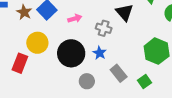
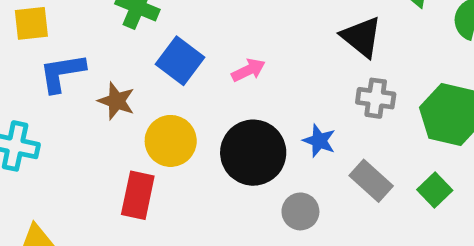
brown star: (24, 12) -> (116, 101), moved
gray cross: (104, 28) -> (376, 98), moved

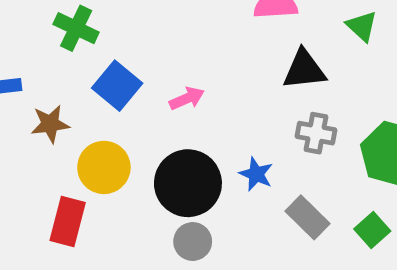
black triangle: (361, 37) -> (304, 70), turned -48
brown star: (116, 101) -> (50, 124), turned -30
gray circle: (300, 211) -> (193, 241), moved

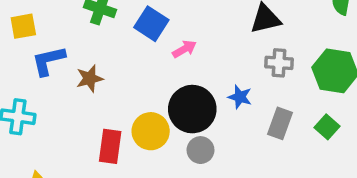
blue square: (117, 86) -> (151, 24), moved
yellow circle: (104, 167) -> (151, 131), moved
gray rectangle: (307, 217) -> (280, 123), turned 72

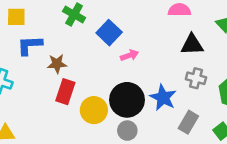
blue star: (240, 97) -> (163, 98), size x1.5
red rectangle: (110, 146) -> (65, 92), moved

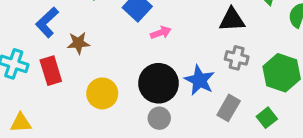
blue L-shape: (30, 45) -> (47, 22), turned -40
red rectangle: (65, 92) -> (51, 71), moved, turned -35
yellow circle: (94, 110) -> (102, 93), moved

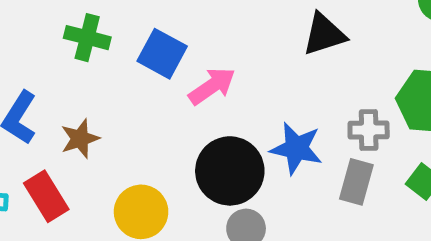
pink arrow: (161, 33) -> (212, 86), size x1.4
gray cross: (237, 58) -> (369, 130), moved

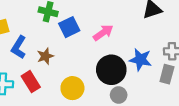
blue square: (162, 54) -> (69, 27), moved, turned 36

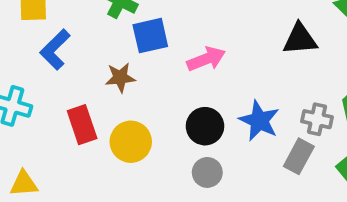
brown star: (45, 56) -> (120, 78), moved
black circle: (111, 70) -> (205, 126), size x0.7
red rectangle: (31, 82) -> (82, 125), moved

